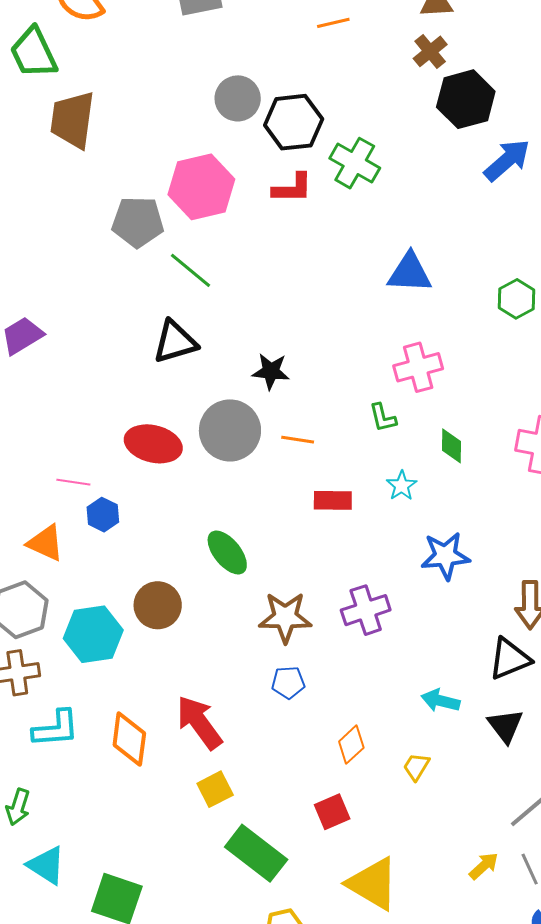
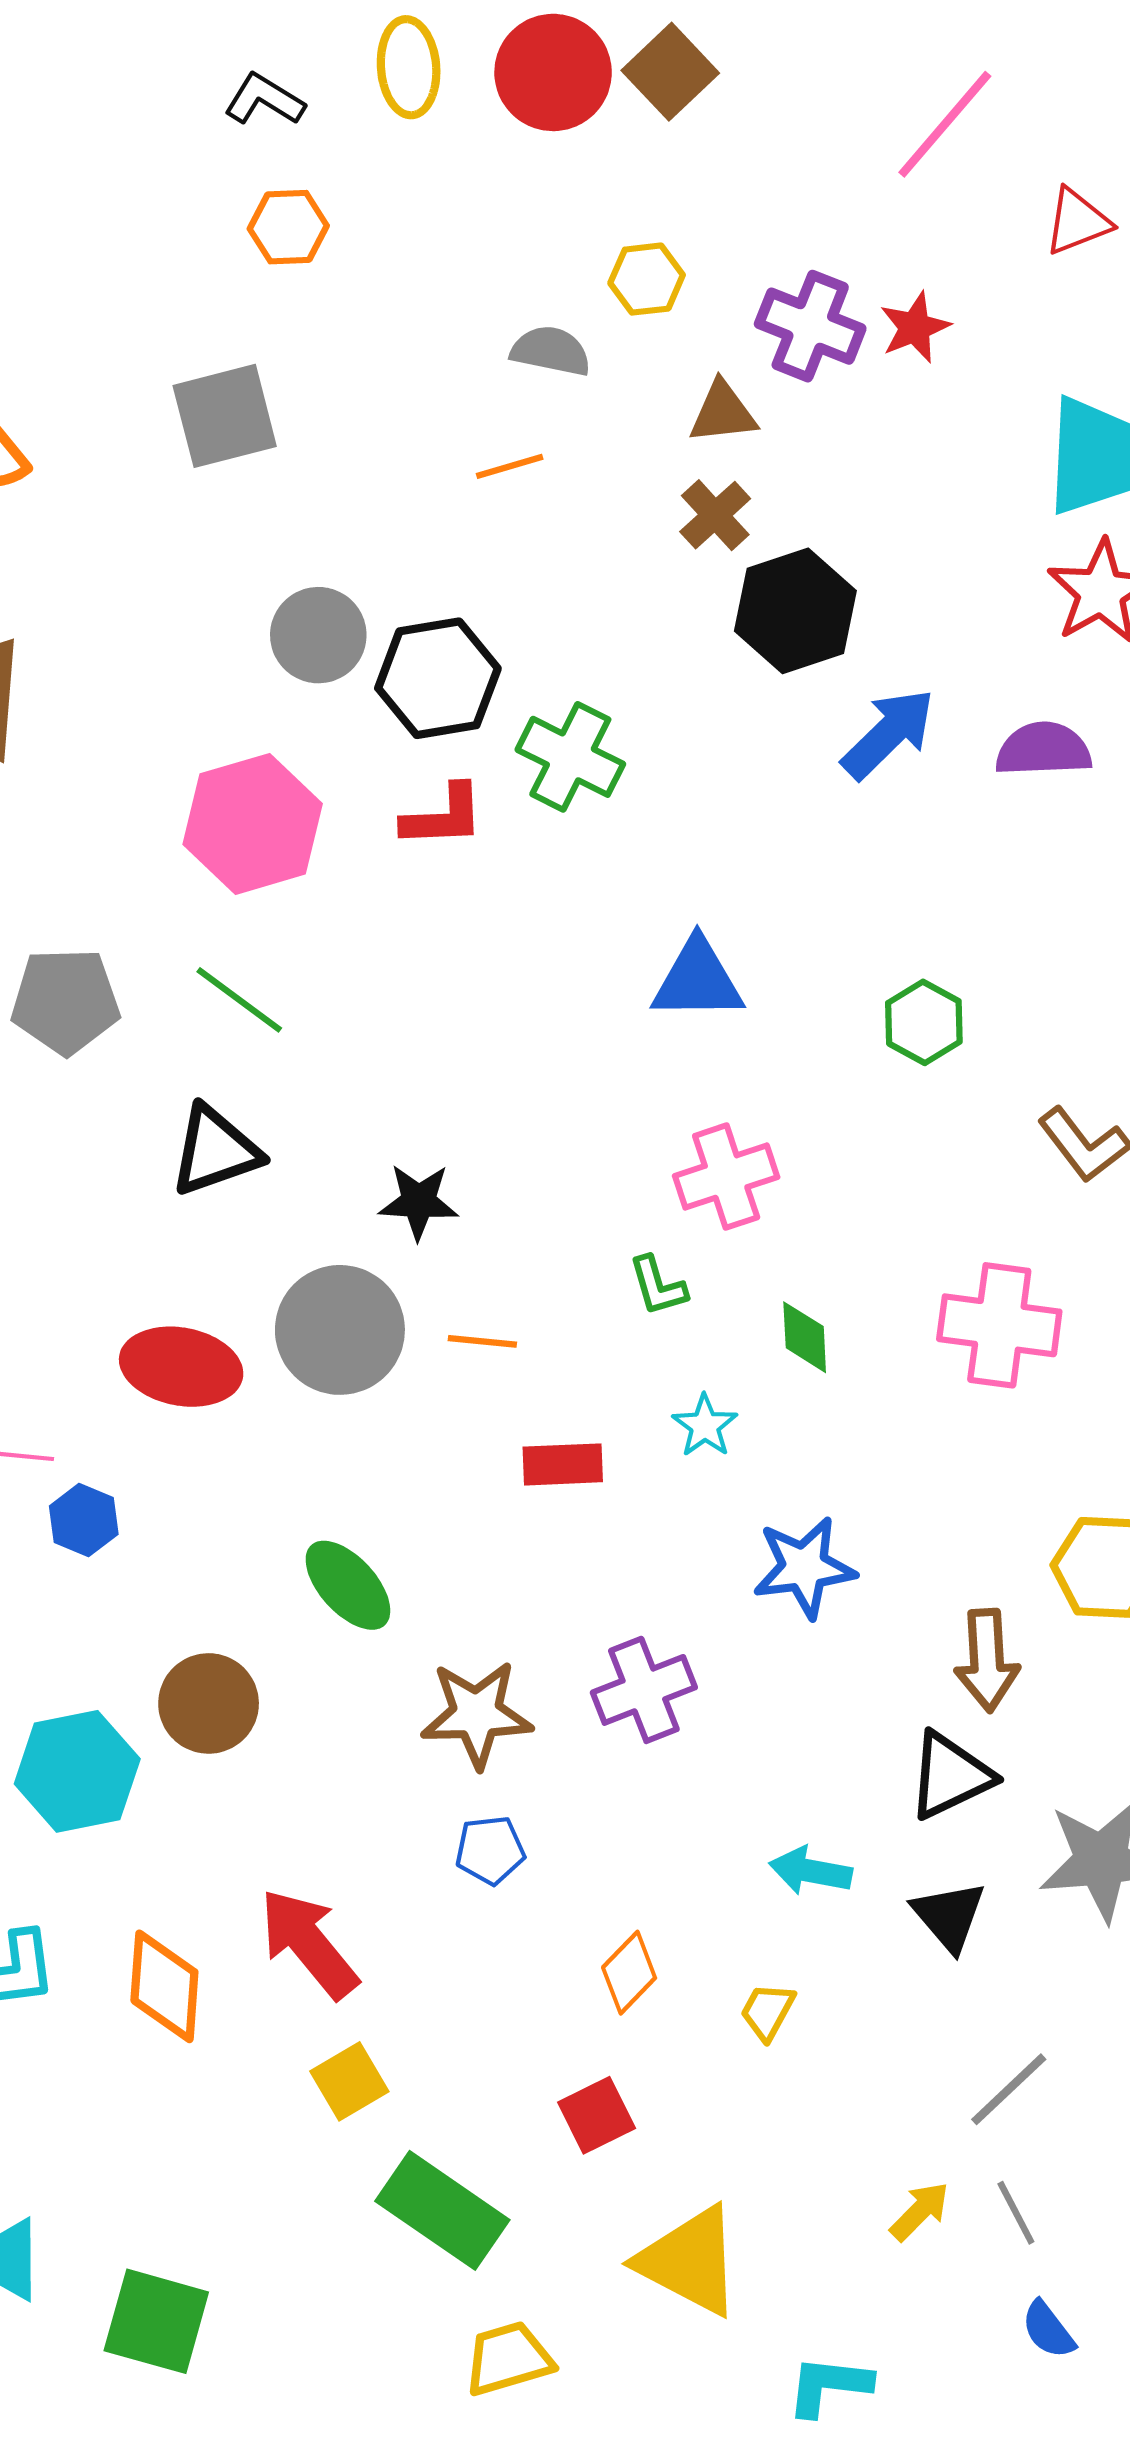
gray pentagon: (138, 222) -> (66, 1001), moved

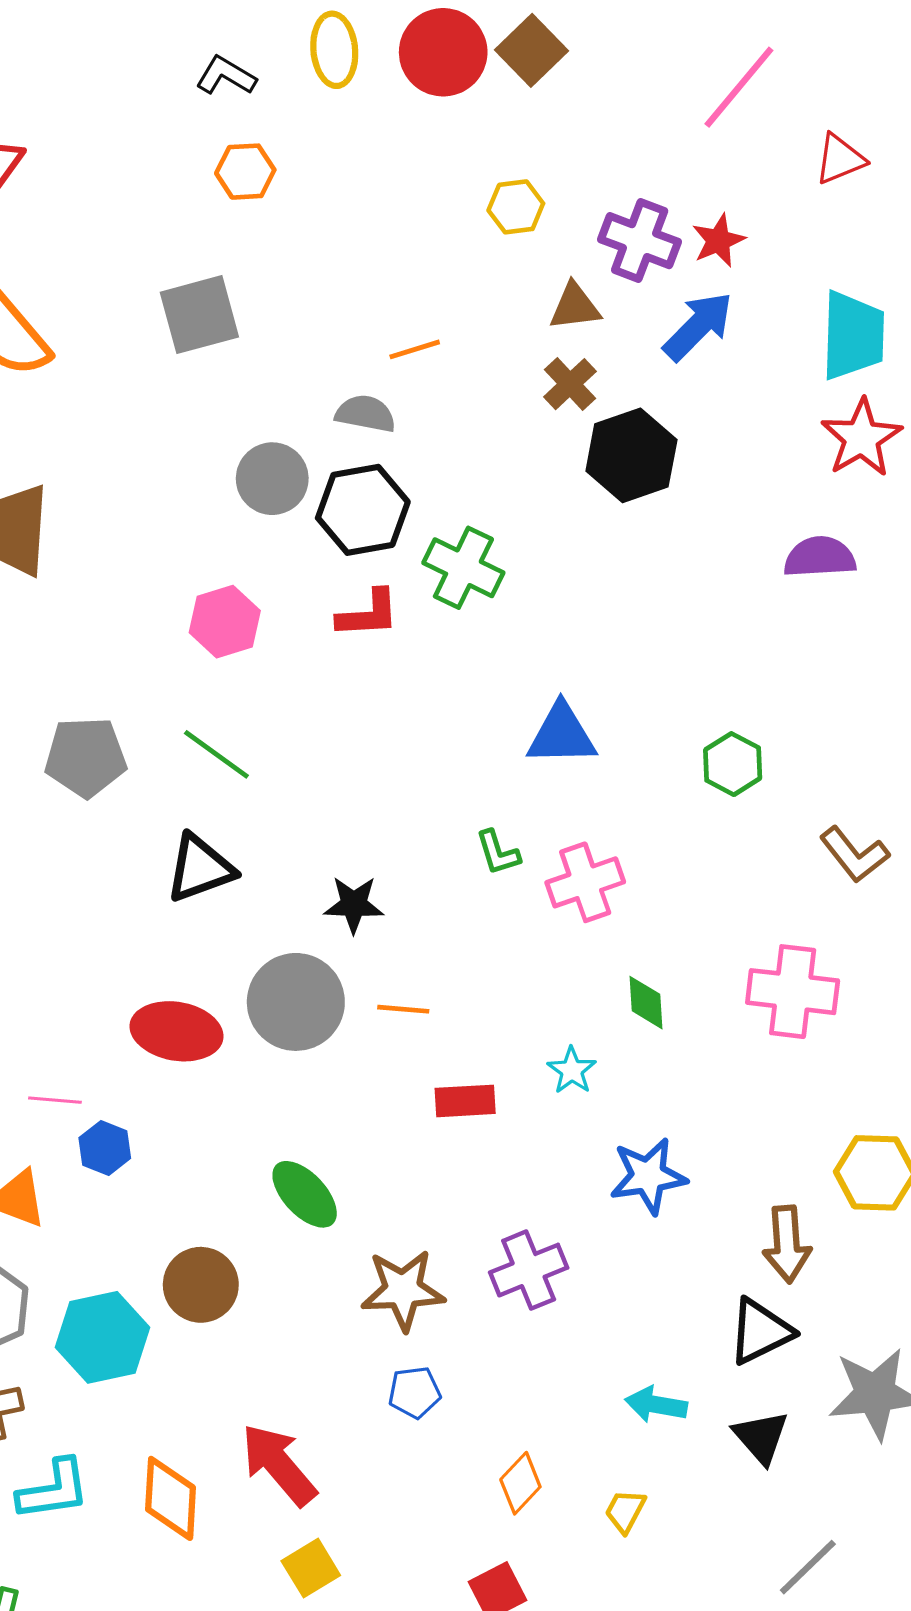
gray semicircle: (551, 351) -> (366, 414), moved
blue arrow: (888, 734) -> (698, 326), moved
pink hexagon: (253, 824) -> (225, 622), size x0.7
green L-shape: (658, 1286) -> (498, 853), moved

